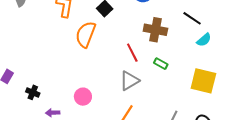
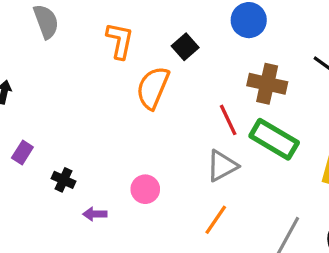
green rectangle: (161, 64) -> (274, 139), size x2.0

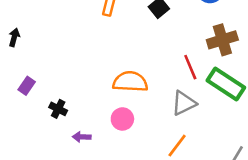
brown cross: (267, 84) -> (222, 40), turned -32
orange semicircle: (153, 88) -> (130, 82), moved, turned 68

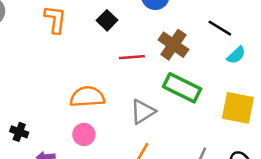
brown cross: (222, 40) -> (173, 45), turned -32
red line: (190, 67) -> (132, 57), moved, turned -65

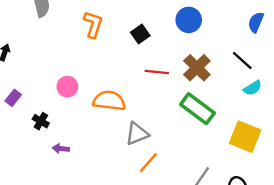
gray triangle: (143, 112) -> (137, 134), moved
pink circle: (84, 134) -> (67, 87), moved

